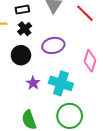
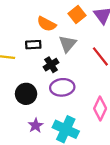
black cross: (25, 29) -> (51, 65), moved

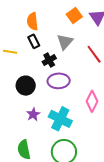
orange semicircle: (47, 24) -> (32, 21), moved, turned 54
black rectangle: (33, 45) -> (34, 41), turned 64

